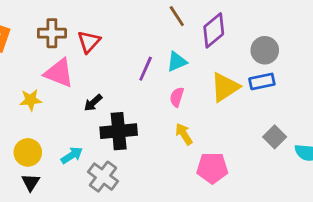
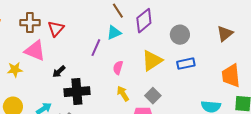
cyan triangle: (177, 62) -> (114, 33), moved
blue rectangle: (262, 81) -> (186, 64), moved
gray square: (275, 137) -> (153, 96), moved

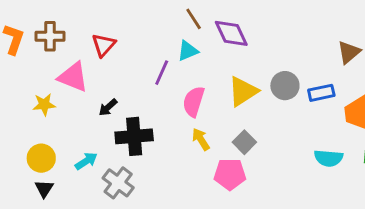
purple diamond: (144, 21) -> (231, 33), turned -75
brown cross: (30, 23) -> (50, 36), moved
gray circle: (180, 35) -> (285, 86), moved
blue rectangle: (186, 64) -> (321, 93), moved
pink semicircle: (118, 68) -> (194, 102), size x1.5

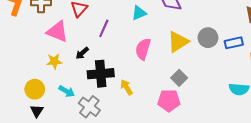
purple line: (162, 73) -> (104, 28), moved
yellow star: (44, 104) -> (54, 61), moved
yellow arrow: (201, 139) -> (127, 87), moved
cyan arrow: (86, 161) -> (67, 91), turned 63

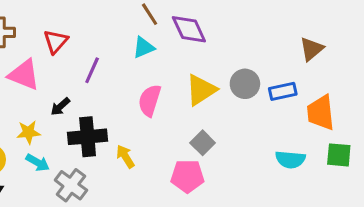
yellow star: (54, 61) -> (29, 132), moved

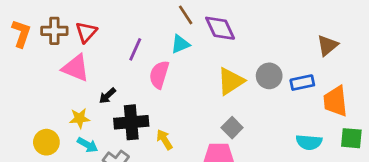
red triangle: (56, 41) -> (86, 32), moved
purple line: (92, 70) -> (135, 49), moved
pink semicircle: (150, 100) -> (159, 75), moved

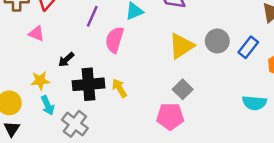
pink triangle: (76, 68) -> (36, 34), size x0.6
blue rectangle: (302, 83) -> (248, 47), turned -40
yellow arrow: (164, 140) -> (119, 88), moved
cyan arrow: (88, 145) -> (48, 105), turned 36

